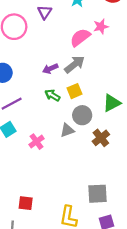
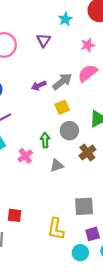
purple triangle: (45, 12) -> (44, 40), moved
pink semicircle: (80, 37) -> (88, 73), moved
green arrow: (52, 95) -> (45, 140), moved, turned 56
gray triangle: (67, 130) -> (57, 165), moved

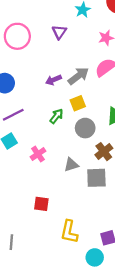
green arrow: (45, 140) -> (56, 116), moved, turned 40
gray square: (84, 206) -> (96, 178), moved
red square: (15, 215) -> (41, 204), moved

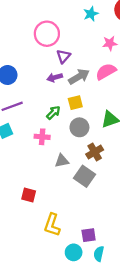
purple triangle: (59, 32) -> (63, 56), moved
pink circle: (17, 36) -> (47, 34), moved
pink cross: (38, 154) -> (42, 137), moved, turned 32
gray square: (96, 178) -> (84, 176), turned 30

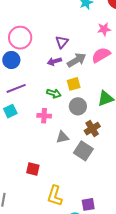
pink circle: (47, 34) -> (20, 38), moved
green arrow: (53, 113) -> (54, 93), turned 64

